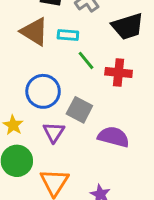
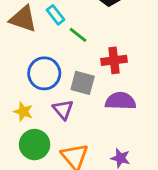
cyan rectangle: (68, 35) -> (56, 15), turned 60
red cross: (119, 73) -> (114, 60), moved

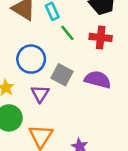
red cross: (114, 60) -> (101, 37), moved
purple semicircle: (120, 101) -> (98, 80), moved

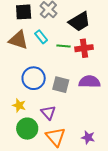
green line: (67, 33) -> (63, 46), moved, turned -32
purple triangle: (40, 94) -> (48, 113), moved

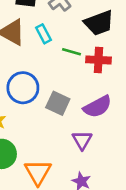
purple semicircle: (90, 82) -> (97, 107), turned 140
purple triangle: (48, 113) -> (82, 140), moved

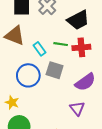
cyan rectangle: (43, 34) -> (39, 49), moved
gray square: (58, 103) -> (55, 70), moved

